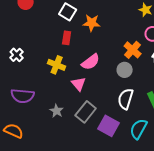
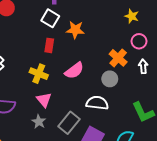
pink triangle: (79, 84) -> (44, 100), moved
white semicircle: (126, 99) -> (97, 103), moved, turned 80

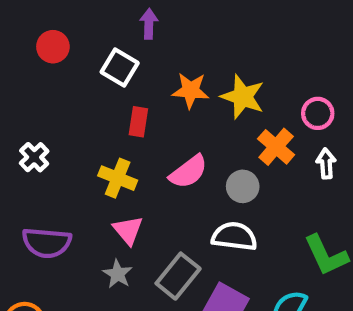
yellow star: (132, 16) -> (243, 97), moved, size x1.5
white square: (50, 18) -> (120, 68), moved
gray circle: (110, 79) -> (243, 186), moved

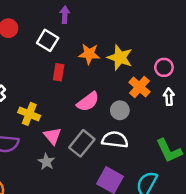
yellow cross: (118, 178) -> (29, 114), moved
gray rectangle: (178, 276) -> (82, 143), moved

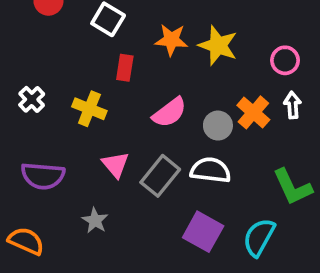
orange cross: (139, 87) -> (253, 112), moved
yellow cross: (29, 114) -> (89, 109), moved
gray star: (46, 162) -> (95, 221), moved

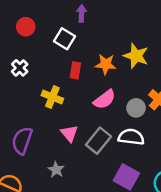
orange star: (171, 40) -> (106, 64), moved
white cross: (32, 99) -> (20, 68), moved
purple semicircle: (43, 176) -> (22, 141), turned 104

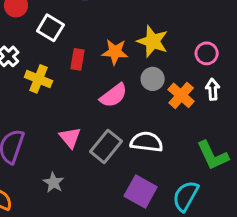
white square: (65, 39) -> (50, 28), moved
yellow cross: (52, 97) -> (38, 79), moved
gray circle: (136, 108) -> (153, 79), moved

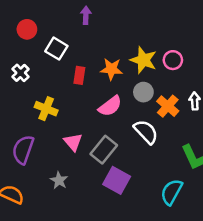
pink circle: (207, 53) -> (173, 60), moved
yellow cross: (38, 79) -> (46, 109), moved
white semicircle: (147, 142) -> (146, 132), moved, turned 40
purple square: (141, 191) -> (117, 180), moved

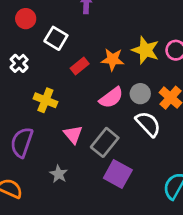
red rectangle: (79, 75) -> (80, 66), turned 42
gray circle: (143, 92) -> (140, 94), moved

